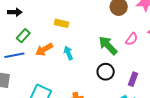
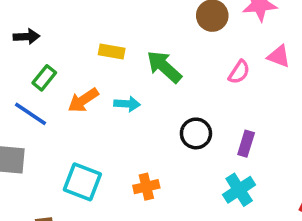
green arrow: (108, 46) -> (164, 67), moved
cyan arrow: (68, 53) -> (127, 104), turned 120
blue line: (14, 55) -> (31, 114), turned 48

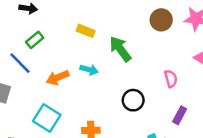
pink semicircle: (239, 72) -> (171, 79), moved, turned -60
orange arrow: (83, 100) -> (58, 78), moved
purple rectangle: (246, 144) -> (180, 115), moved

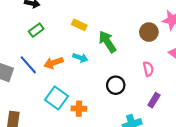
brown circle: (161, 20) -> (149, 32), moved
blue line: (20, 63) -> (28, 65), moved
cyan square: (47, 118) -> (56, 98), moved

